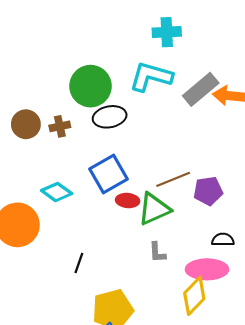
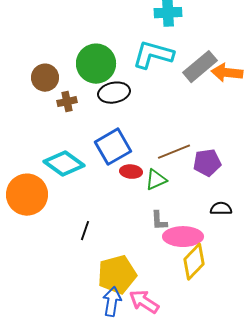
brown circle: (26, 124) -> (45, 78), moved
cyan diamond: (57, 192) -> (64, 164), size x1.4
green triangle: (154, 209) -> (156, 180), size x0.7
pink ellipse: (207, 269) -> (183, 237), moved

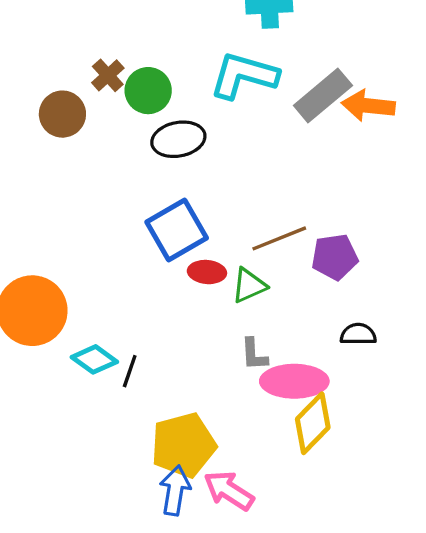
green circle: (96, 64) -> (148, 91), size x0.7
brown cross: (67, 102) -> (108, 75), moved, turned -30
cyan diamond: (64, 164) -> (94, 359), moved, size x0.7

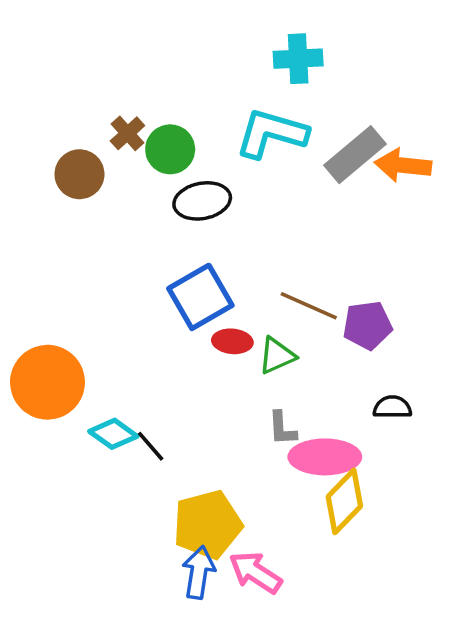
brown line: (279, 238) -> (309, 306), turned 46
black line: (130, 371) -> (151, 446), turned -60

